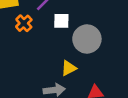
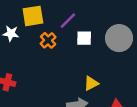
gray circle: (87, 39) -> (119, 38), moved

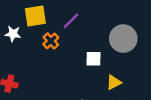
white square: (84, 38) -> (94, 59), moved
yellow triangle: (91, 83) -> (114, 82), moved

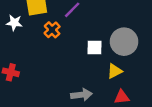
gray circle: (123, 39) -> (124, 42), moved

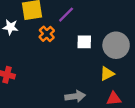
white square: (95, 48) -> (84, 42), moved

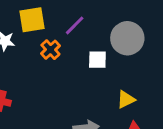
gray circle: (116, 45) -> (127, 38), moved

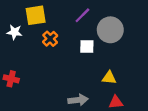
purple line: (75, 25) -> (82, 15), moved
yellow triangle: (126, 99) -> (109, 78), turned 32

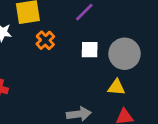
gray circle: (110, 30) -> (124, 54), moved

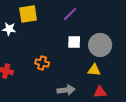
orange cross: (45, 40) -> (42, 63), moved, turned -32

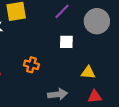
gray circle: (100, 45) -> (97, 21), moved

